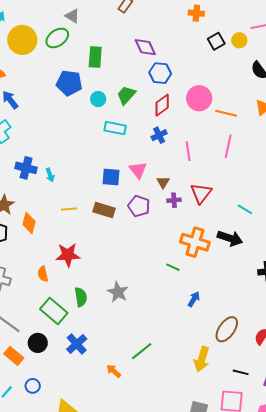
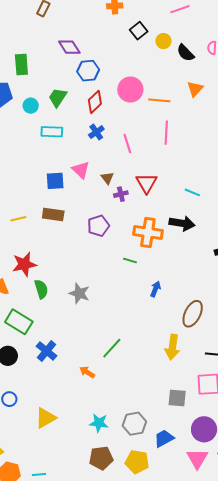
yellow circle: (239, 40) -> (163, 41), moved
purple pentagon: (139, 206) -> (98, 226), moved, turned -30
green semicircle: (81, 297) -> (41, 289), moved

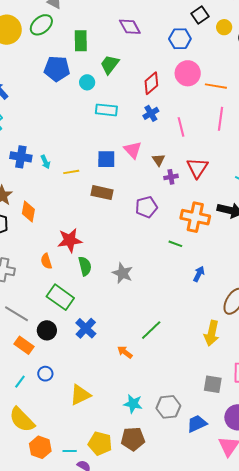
blue hexagon: (88, 71) -> (180, 39), moved
green trapezoid: (58, 97) -> (110, 64), moved
yellow line: (18, 219) -> (71, 172), moved
yellow pentagon: (137, 462) -> (100, 443), moved

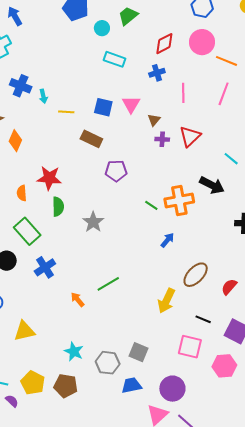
purple pentagon: (146, 207) -> (116, 171), moved
orange cross: (195, 217) -> (179, 200), moved, turned -36
gray square: (213, 384) -> (138, 352), moved

